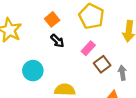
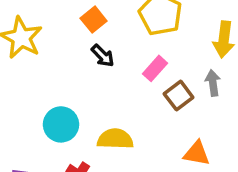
cyan circle: (33, 71) -> (61, 124), moved
gray arrow: (122, 73) -> (213, 83), moved

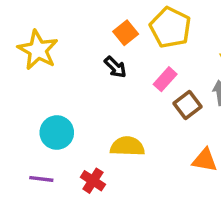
orange square: (94, 20) -> (126, 33), moved
cyan circle: (61, 124) -> (57, 133), moved

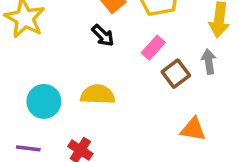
yellow semicircle: (127, 146) -> (98, 94), moved

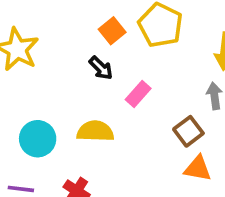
pink rectangle: (153, 48) -> (138, 94), moved
brown square: (176, 74) -> (188, 131), moved

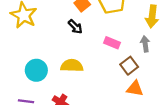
pink rectangle: (138, 94) -> (112, 43), moved, turned 70

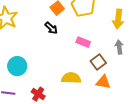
gray arrow: (145, 44) -> (119, 47), moved
yellow semicircle: (72, 66) -> (71, 78), moved

